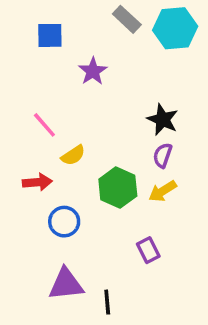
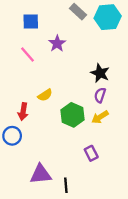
pink line: (44, 125) -> (27, 54), moved
red arrow: (37, 182) -> (23, 112), turned 105
blue circle: (64, 222) -> (12, 136), moved

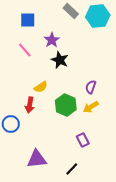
black star: (100, 73) -> (60, 60), moved
red arrow: (23, 112) -> (30, 105), moved
black line: (66, 185) -> (72, 169), moved, turned 48

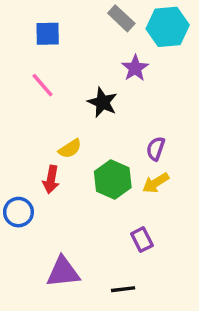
purple star: (52, 40) -> (135, 68), moved
black line: (72, 169) -> (123, 289), turned 40

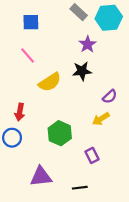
black star: (103, 102) -> (82, 71), moved, turned -30
yellow semicircle: (70, 149) -> (50, 82), moved, size x1.5
purple semicircle: (156, 149) -> (110, 97), moved, turned -152
red arrow: (51, 180) -> (20, 112), moved
green hexagon: (113, 180) -> (60, 133), moved

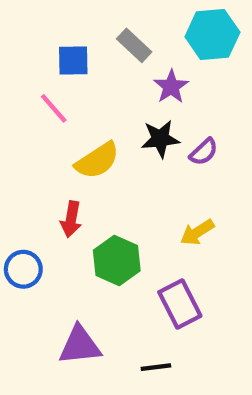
gray rectangle: (79, 12) -> (134, 45), moved
blue square: (31, 22) -> (73, 61), moved
purple semicircle: (110, 97) -> (204, 152), moved
red arrow: (20, 112) -> (71, 219), moved
purple rectangle: (92, 155) -> (180, 304), size x1.5

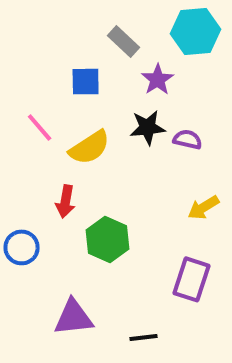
blue square: (73, 61) -> (86, 82), moved
pink line: (54, 108) -> (40, 128), moved
purple semicircle: (204, 152) -> (187, 140), turned -124
yellow arrow: (197, 232) -> (203, 207), moved
purple rectangle: (180, 304) -> (191, 279), moved, turned 45

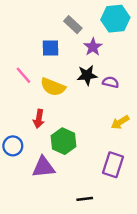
yellow semicircle: (90, 148) -> (53, 87), turned 55
purple triangle: (74, 317) -> (43, 167), moved

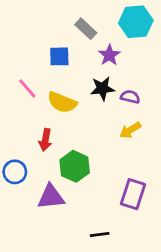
yellow arrow: (120, 122) -> (130, 130), moved

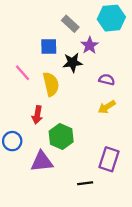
black star: (102, 88) -> (73, 62), moved
yellow semicircle: (62, 102) -> (51, 84), turned -125
black line: (100, 234) -> (85, 183), moved

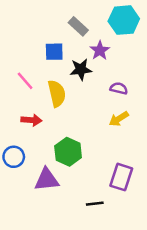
red arrow: (37, 115) -> (31, 120), moved, turned -96

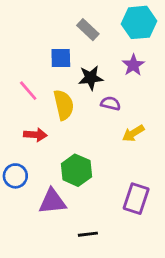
purple star: (100, 50) -> (133, 65), moved
purple semicircle: (119, 88) -> (111, 103), moved
black line: (95, 204) -> (88, 234), moved

